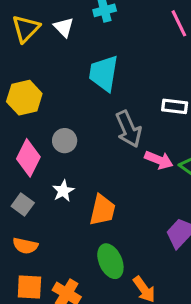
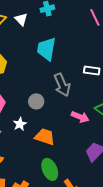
gray circle: (65, 141) -> (36, 101), moved
pink arrow: (159, 160) -> (80, 117), moved
orange trapezoid: (102, 210) -> (45, 137), turned -85

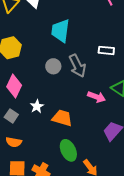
gray circle: (36, 101) -> (53, 66), moved

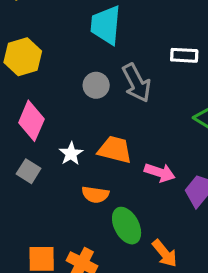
pink arrow: (97, 97) -> (160, 172), moved
orange trapezoid: (62, 118) -> (115, 150), moved
orange semicircle: (14, 142) -> (95, 195), moved

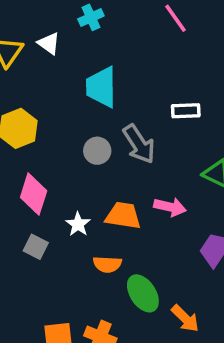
pink arrow: (160, 172) -> (170, 207), moved

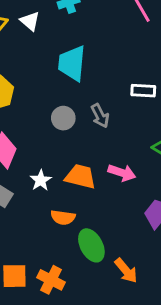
gray arrow: (139, 144) -> (100, 116), size x0.7

